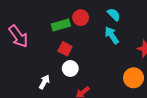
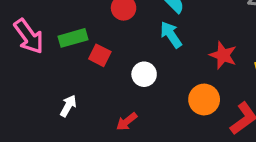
green rectangle: (61, 25) -> (73, 38), moved
white circle: (70, 68) -> (144, 74), moved

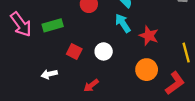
red square: (100, 55) -> (74, 51), moved
red star: (223, 55) -> (149, 36), moved
white arrow: (68, 106) -> (49, 74), turned -133

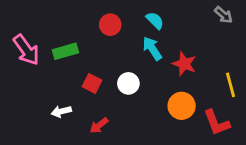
red L-shape: (175, 83) -> (217, 123), turned 105
red arrow: (91, 85) -> (99, 125), moved

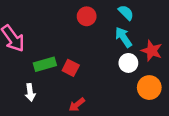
green rectangle: (65, 51) -> (45, 64), moved
white circle: (128, 83) -> (128, 63), moved
white arrow: (61, 111) -> (30, 92), moved, turned -84

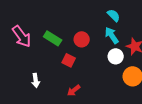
red circle: (87, 16) -> (82, 39), moved
green rectangle: (45, 64) -> (53, 38), moved, turned 48

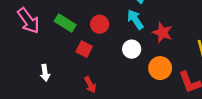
white circle: (116, 56) -> (132, 49), moved
red arrow: (74, 90) -> (90, 85), turned -80

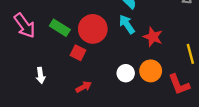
red circle: (100, 24) -> (93, 29), size x1.6
white circle: (132, 49) -> (126, 73), moved
red arrow: (90, 85) -> (84, 87), turned -91

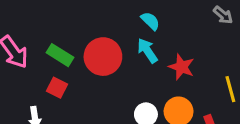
red square: (78, 53) -> (57, 88), moved

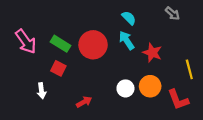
gray arrow: (223, 15) -> (173, 13), moved

